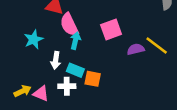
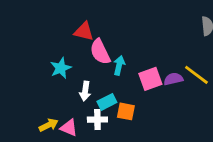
pink square: (111, 30) -> (150, 79), moved
cyan arrow: (75, 41) -> (119, 65), moved
cyan rectangle: (75, 70) -> (107, 102), turned -49

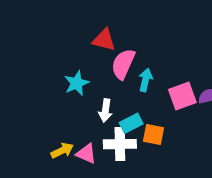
pink semicircle: (100, 52) -> (123, 64), turned 50
white cross: (97, 120) -> (120, 144), size x1.4

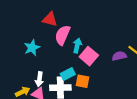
pink square: (182, 96) -> (89, 56), moved, turned -30
white arrow: (105, 110) -> (39, 79), moved

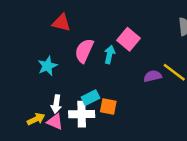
red triangle: (50, 19) -> (61, 23), moved
cyan arrow: (77, 46) -> (110, 55), moved
pink square: (89, 56) -> (129, 39), moved

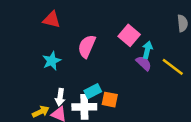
red triangle: (61, 23) -> (52, 20), moved
cyan arrow: (110, 55) -> (147, 50), moved
purple semicircle: (153, 76) -> (144, 63), moved, turned 56

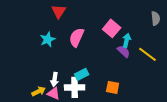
red triangle: (52, 20) -> (59, 11), moved, turned 49
cyan star: (52, 61) -> (48, 39), moved
orange square: (110, 100) -> (113, 87), moved

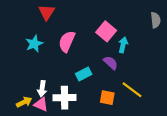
purple semicircle: (124, 51) -> (111, 63), moved
yellow line: (148, 54) -> (132, 90), moved
cyan rectangle: (82, 74) -> (84, 74), moved

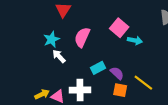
cyan arrow: (123, 45) -> (135, 40), turned 88
purple semicircle: (111, 63) -> (117, 73), moved
white arrow: (42, 89) -> (59, 56), moved, turned 128

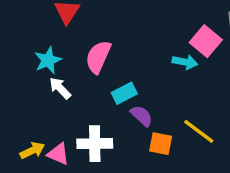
pink square: (119, 28) -> (206, 41), moved
cyan rectangle: (98, 68) -> (124, 93), moved
purple semicircle: (117, 73) -> (142, 116), moved

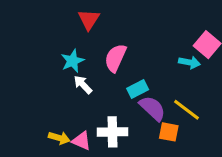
purple semicircle: (142, 116) -> (152, 108), size x1.4
yellow line: (199, 131) -> (186, 110), moved
yellow arrow: (32, 150) -> (59, 138), turned 42

